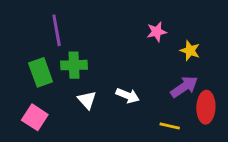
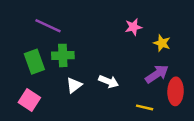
purple line: (57, 30) -> (48, 26), turned -55
white triangle: (87, 100) -> (74, 85), turned 35

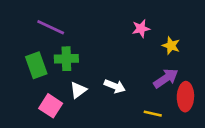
pink square: (29, 100) -> (51, 106), moved

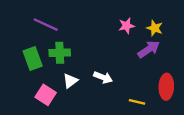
yellow star: (171, 46) -> (155, 28), moved
purple arrow: (166, 78) -> (149, 49), moved

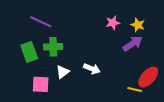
red ellipse: (166, 87) -> (148, 77), turned 40
pink square: (46, 95) -> (41, 84), turned -30
yellow line: (137, 102) -> (135, 90), moved

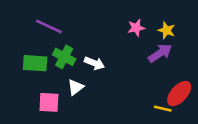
green cross: (53, 47) -> (64, 57), turned 30
green rectangle: (29, 52) -> (35, 63), turned -66
white arrow: (92, 69) -> (94, 63), moved

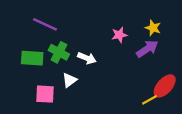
pink star: (136, 28) -> (119, 35), moved
yellow line: (163, 109) -> (150, 100), turned -42

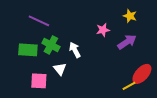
yellow star: (153, 28) -> (130, 16), moved
white arrow: (87, 58) -> (75, 50), turned -140
white triangle: (69, 80) -> (60, 69), turned -32

